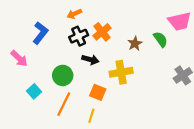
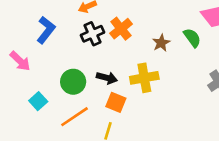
black arrow: (90, 60) -> (107, 78), moved
orange line: (64, 104) -> (74, 117), turned 30

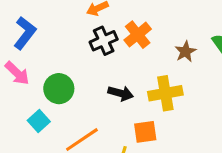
blue L-shape: (46, 30) -> (25, 33), moved
green circle: (73, 82) -> (59, 89), moved
orange square: (116, 102) -> (145, 132), moved, turned -30

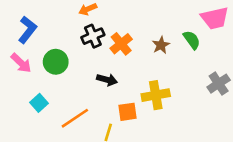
orange cross: (138, 35) -> (121, 44), moved
green circle: (59, 89) -> (56, 62), moved
yellow cross: (165, 93) -> (156, 95), moved

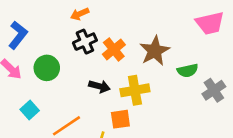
green semicircle: (192, 40) -> (188, 71), moved, turned 114
brown star: (161, 45) -> (155, 51), size x1.6
yellow cross: (156, 95) -> (135, 90), moved

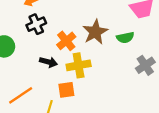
orange cross: (114, 49) -> (66, 41), moved
green semicircle: (188, 71) -> (125, 38), moved

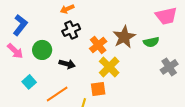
black arrow: (48, 62) -> (67, 64), moved
yellow cross: (79, 65) -> (109, 67), turned -35

